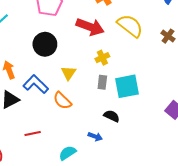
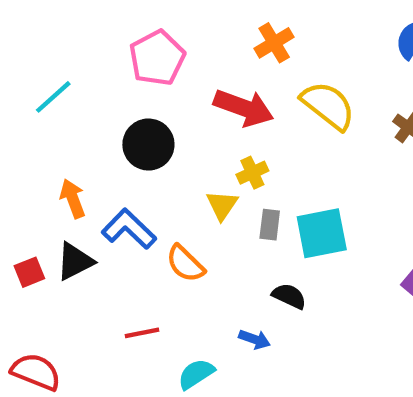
yellow cross: (102, 58) -> (252, 173), moved
yellow triangle: (69, 73) -> (222, 205), moved
red line: (33, 133) -> (142, 333), moved

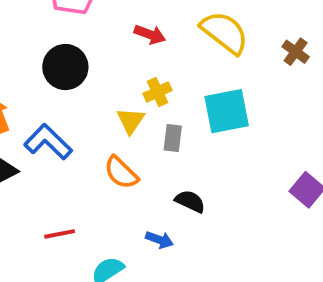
red arrow: (244, 108) -> (150, 34), size x0.6
cyan square: (322, 233) -> (227, 111), moved
orange semicircle: (185, 264) -> (121, 173), moved

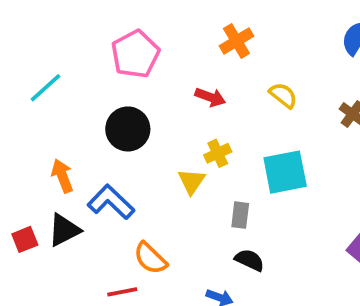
yellow semicircle: (225, 32) -> (283, 95), size x0.6
gray rectangle: (173, 138) -> (240, 215), moved
orange semicircle: (121, 173) -> (150, 258), moved

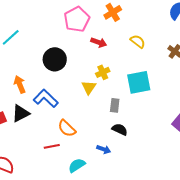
pink pentagon: (135, 54) -> (77, 19), moved

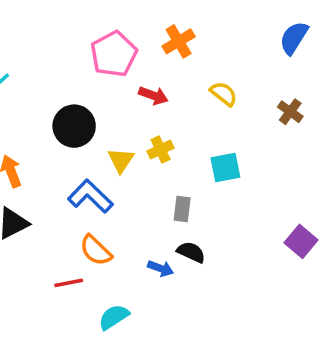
cyan square: (139, 82) -> (225, 168), size x0.7
yellow triangle: (89, 87) -> (121, 160), moved
blue L-shape: (46, 98) -> (90, 196), moved
blue arrow: (104, 149) -> (161, 268), moved

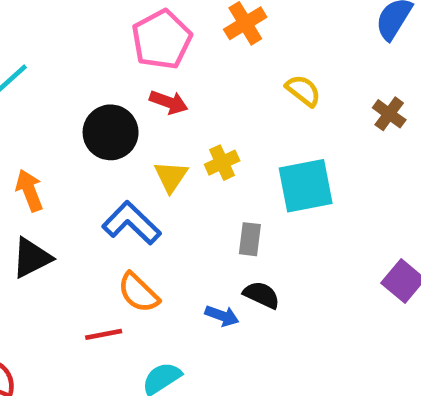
red arrow: (153, 95) -> (169, 102), moved
cyan square: (225, 168) -> (306, 186), size x1.4

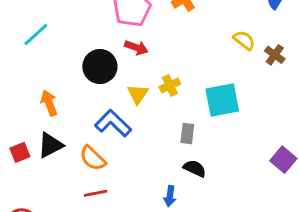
yellow semicircle: (303, 91) -> (244, 40), moved
orange semicircle: (138, 293) -> (93, 158), moved
blue arrow: (222, 316) -> (170, 196), moved, turned 78

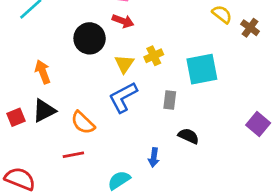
blue L-shape: (113, 123) -> (123, 97), moved, turned -72
black semicircle: (195, 168) -> (189, 136), moved
red line: (96, 193) -> (73, 155), moved

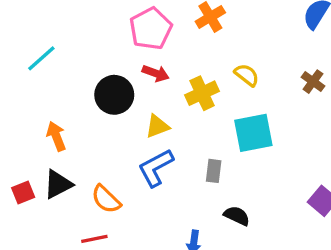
yellow semicircle: (222, 14) -> (247, 75), moved
yellow cross: (154, 56) -> (202, 93), moved, size x1.4
yellow triangle: (124, 64) -> (157, 126), turned 35

